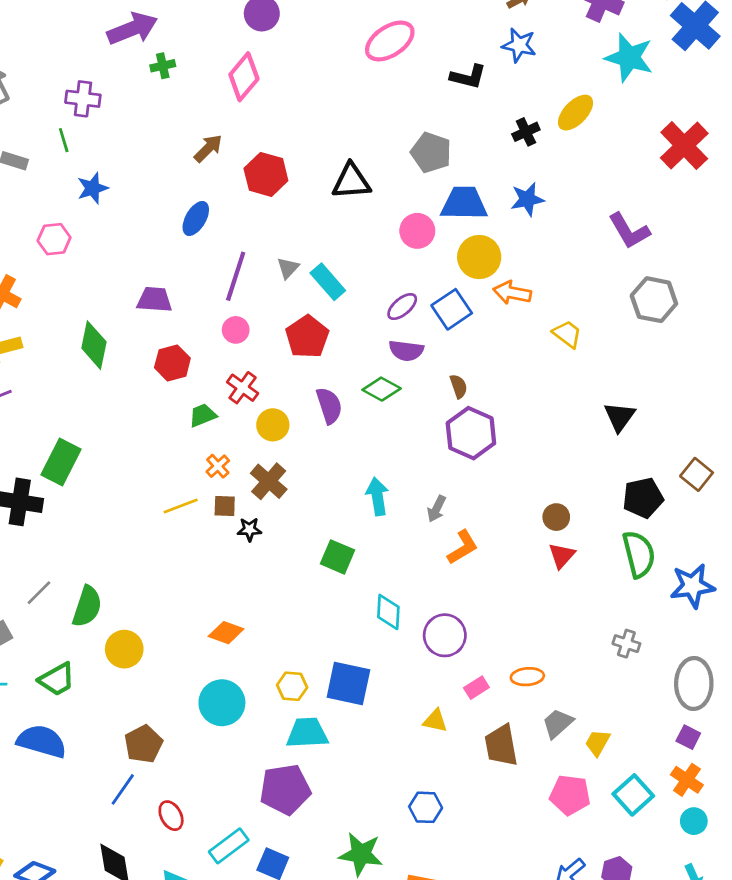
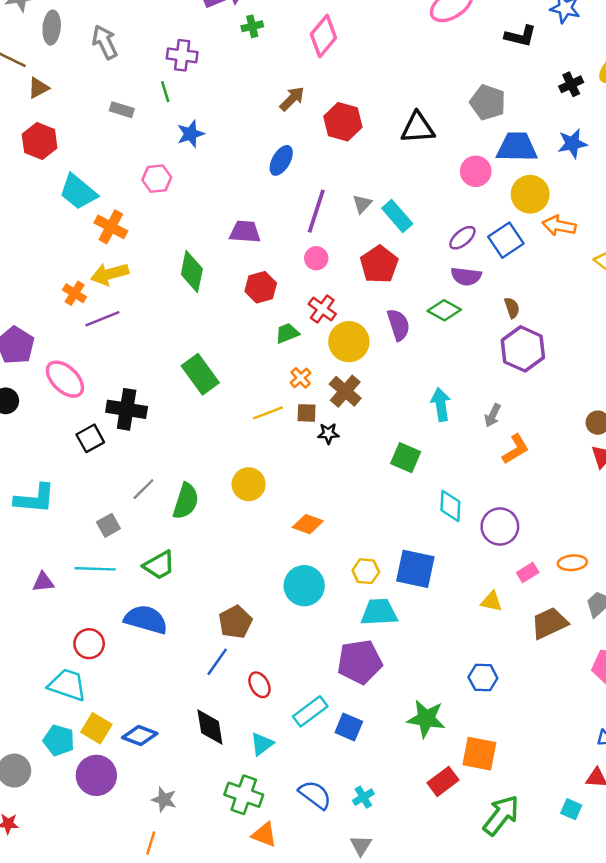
yellow circle: (273, 425) -> (349, 342), size x1.4
green rectangle: (61, 462) -> (200, 374), moved, turned -63
yellow circle: (124, 649) -> (249, 484), moved
brown trapezoid: (501, 745) -> (549, 623), turned 75

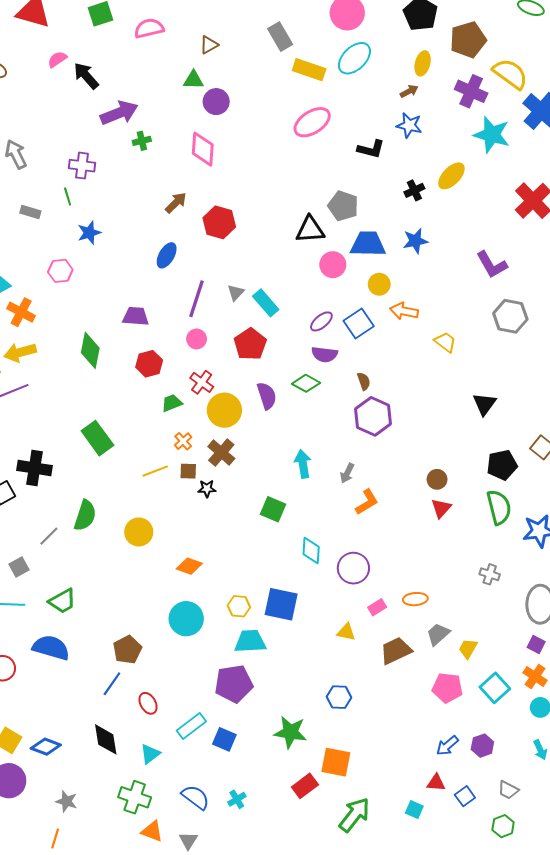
pink diamond: (323, 36) -> (203, 149), turned -36
black triangle: (418, 128) -> (310, 230), moved
yellow circle: (530, 194) -> (379, 284), size x0.7
green semicircle: (186, 501) -> (85, 515), moved
gray triangle: (361, 845) -> (188, 841), moved

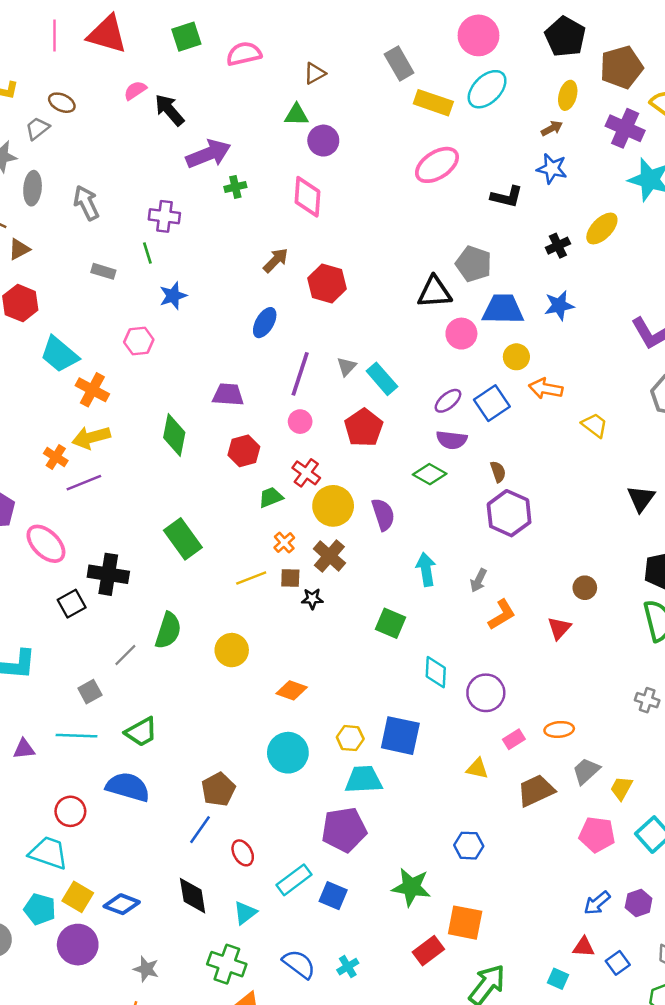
purple semicircle: (267, 396) -> (383, 514), moved
red triangle: (441, 508) -> (559, 628), moved

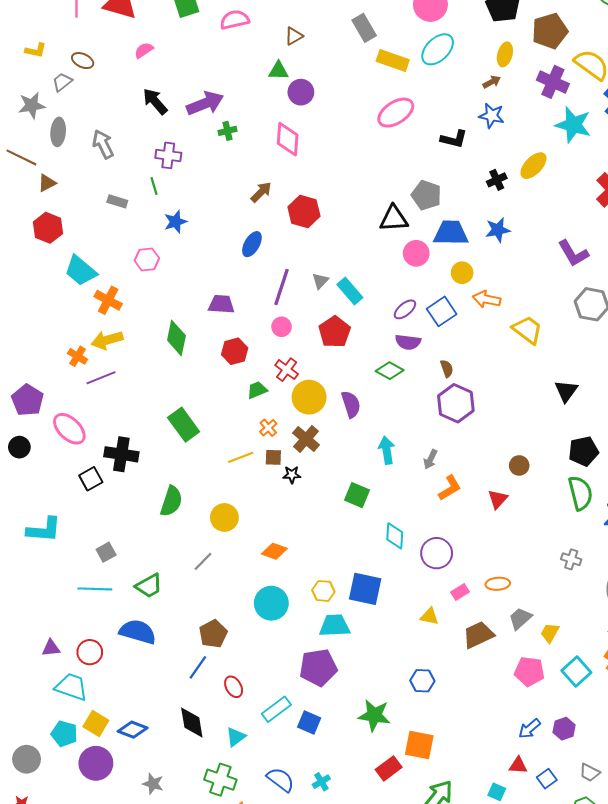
black arrow: (169, 110) -> (155, 101), moved
yellow trapezoid: (595, 425) -> (527, 330), size x1.4
gray line: (125, 655) -> (203, 561), moved
purple triangle: (24, 749) -> (51, 648), moved

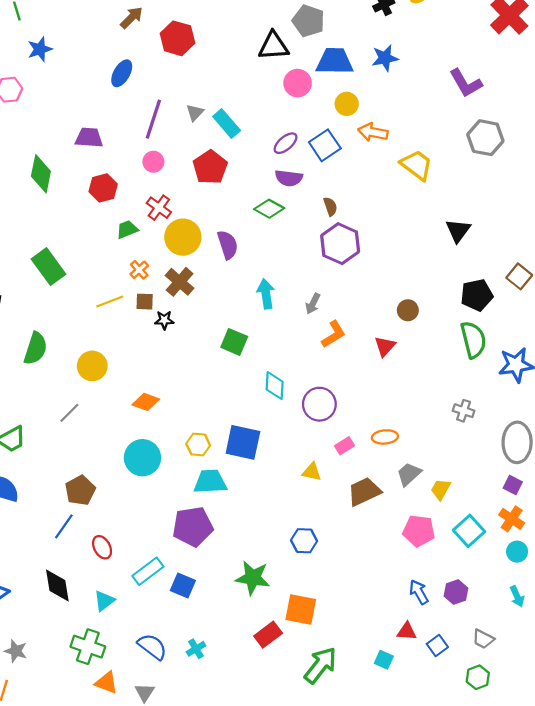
blue arrow: (529, 729) -> (419, 592), turned 100

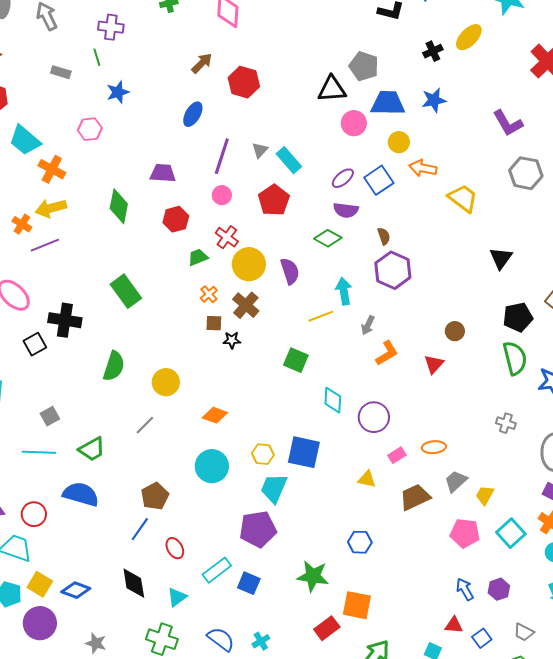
cyan arrow: (266, 294) -> (344, 291), moved
yellow line: (110, 302) -> (321, 316), moved
cyan trapezoid: (210, 482) -> (274, 488), turned -64

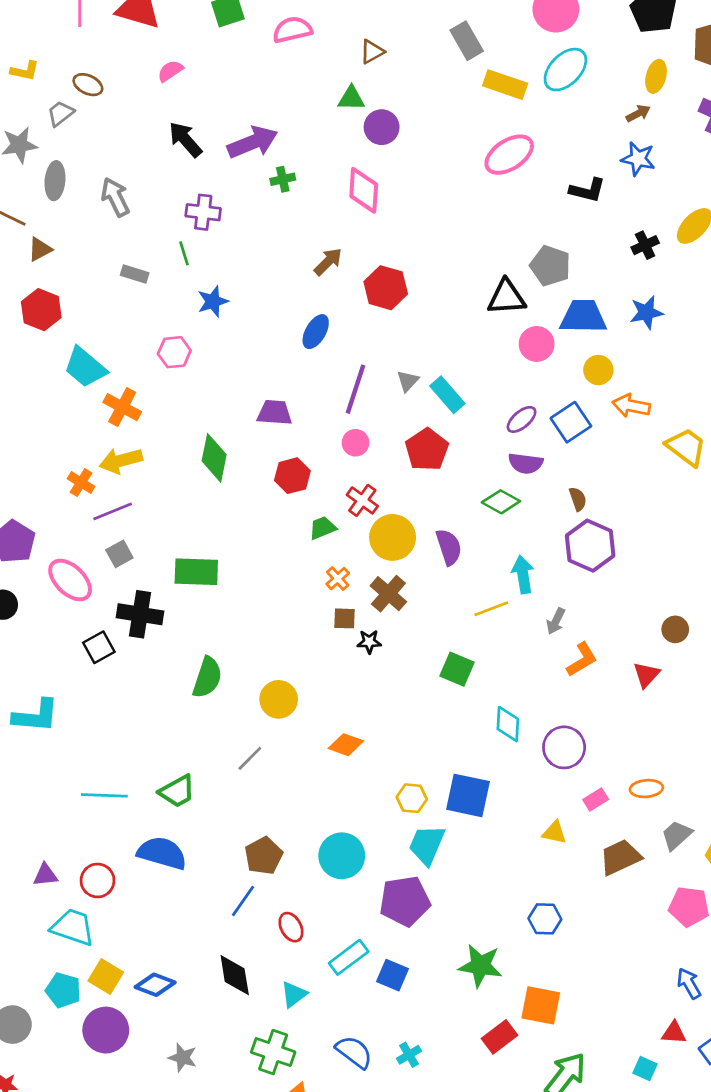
green rectangle: (126, 291) -> (196, 572), moved, turned -52
gray square: (50, 416) -> (119, 554), moved
cyan circle: (212, 466) -> (342, 856), moved

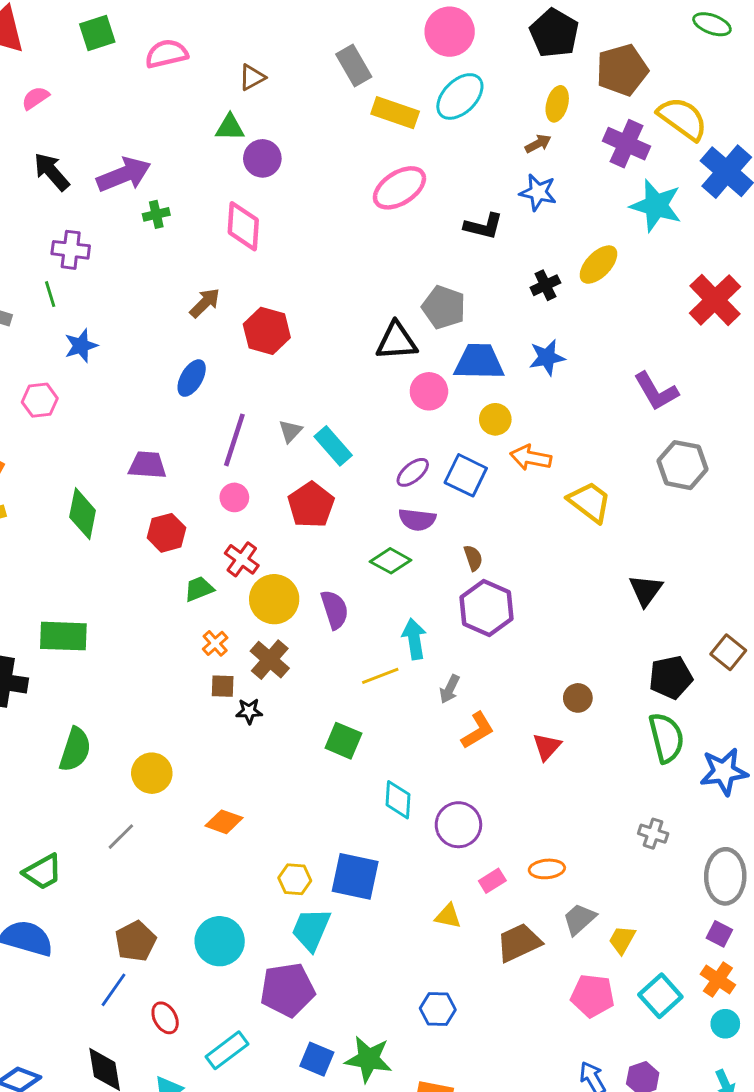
blue square: (571, 422) -> (466, 475), turned -30
blue square: (393, 975) -> (317, 1059), moved

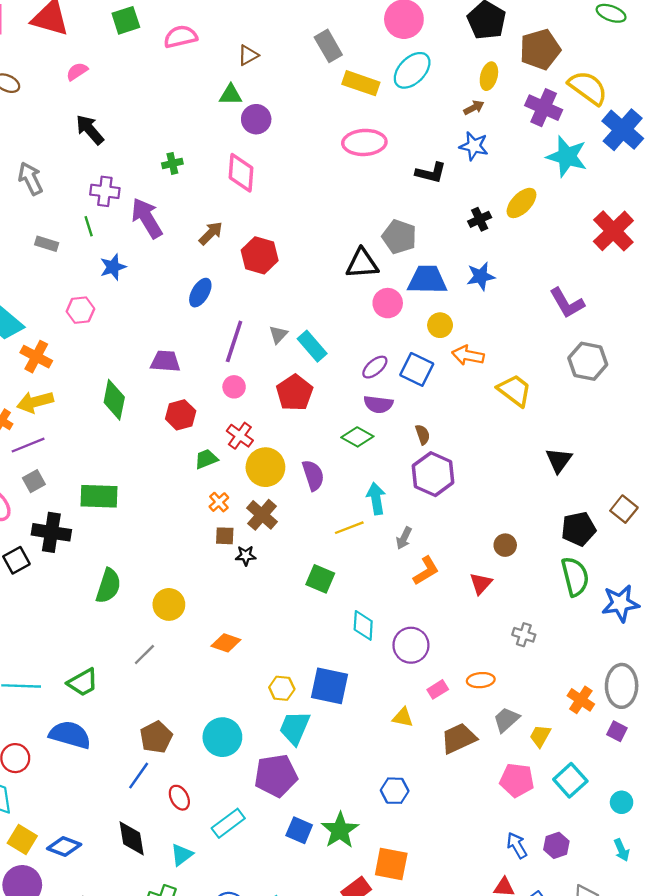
purple arrow: (124, 175) -> (147, 218), moved, turned -99
pink ellipse: (399, 188) -> (364, 142), turned 30
gray cross: (653, 834) -> (524, 635), moved
orange cross: (718, 980) -> (581, 700), moved
green star: (369, 1059) -> (340, 830), turned 30

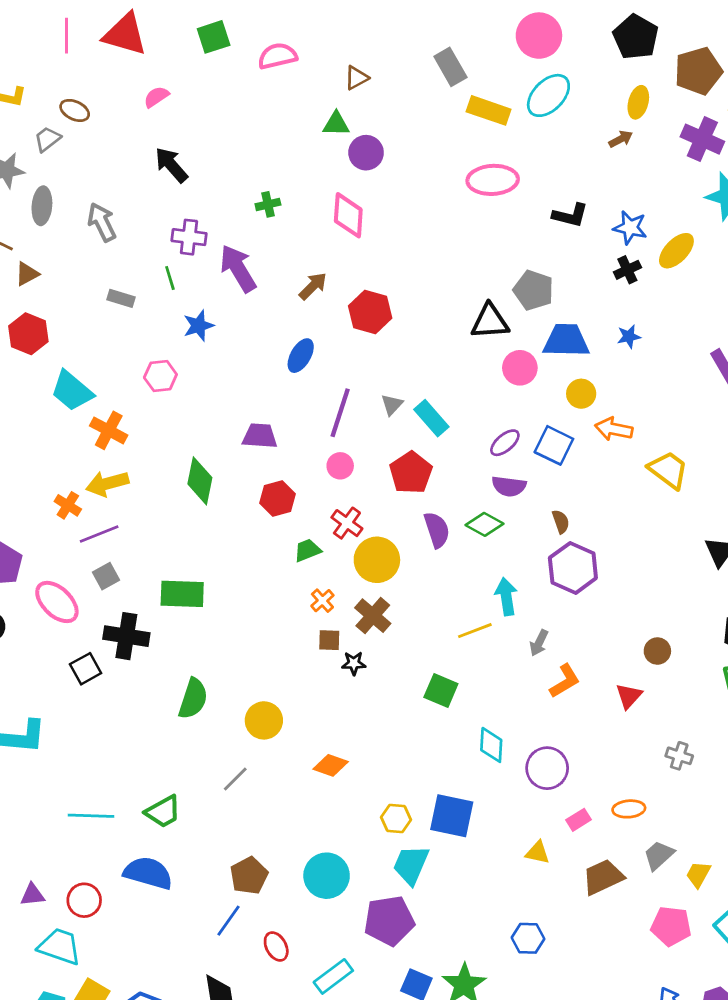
blue star: (474, 146) -> (630, 228), moved
blue star: (481, 276) -> (629, 336), size x0.7
purple semicircle: (313, 475) -> (437, 530), moved

